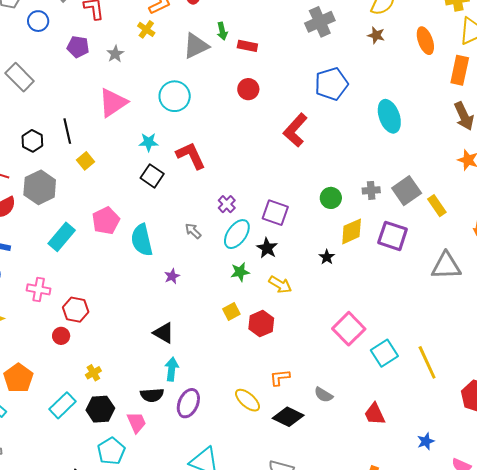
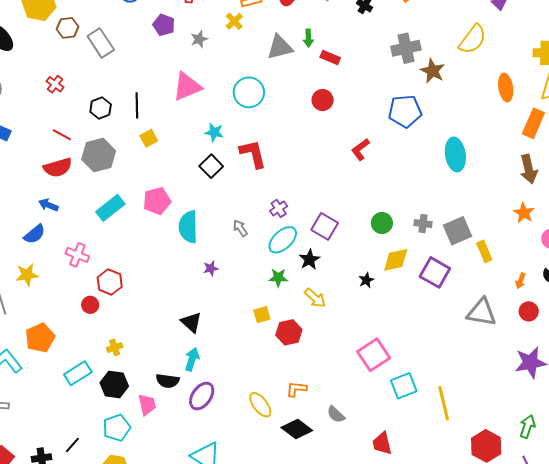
brown star: (376, 35) -> (433, 71), moved, size x1.4
red L-shape: (295, 130) -> (360, 150), size x0.7

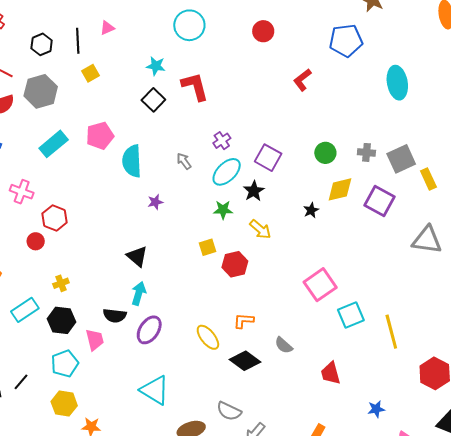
pink triangle: (187, 86) -> (107, 28), moved, size x0.5

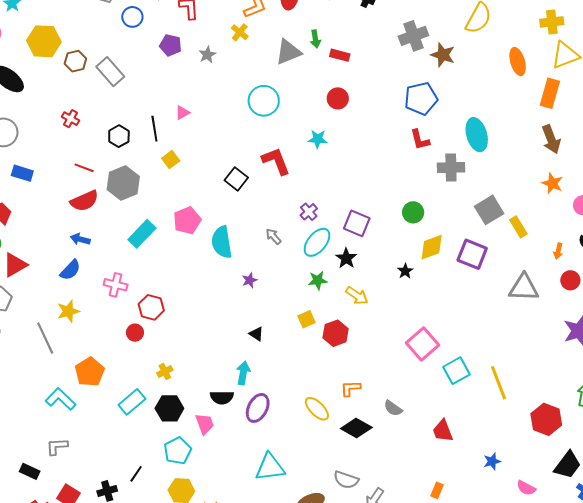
cyan star: (156, 66) -> (318, 139), moved
red L-shape: (302, 80) -> (420, 140), moved, turned -60
gray cross: (366, 152) -> (451, 168), moved, size x1.5
black triangle: (137, 256) -> (256, 334), moved, size x0.7
cyan triangle: (155, 390) -> (270, 467), turned -32

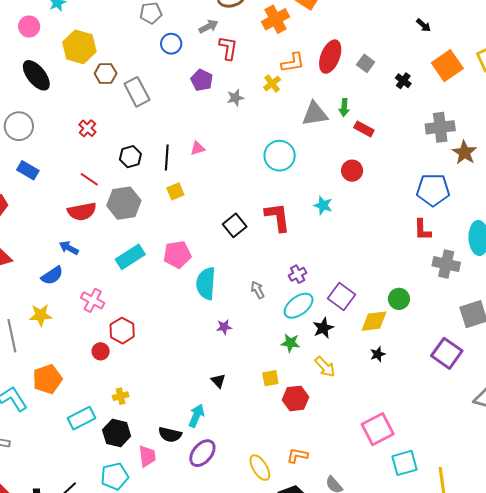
yellow diamond: (432, 247) -> (374, 321), moved

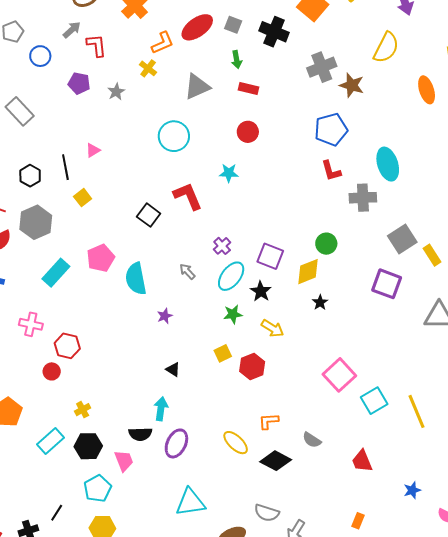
red ellipse: (330, 57) -> (197, 27), turned 48
black cross: (403, 81) -> (274, 32), size x1.8
green arrow: (344, 107) -> (237, 60), moved

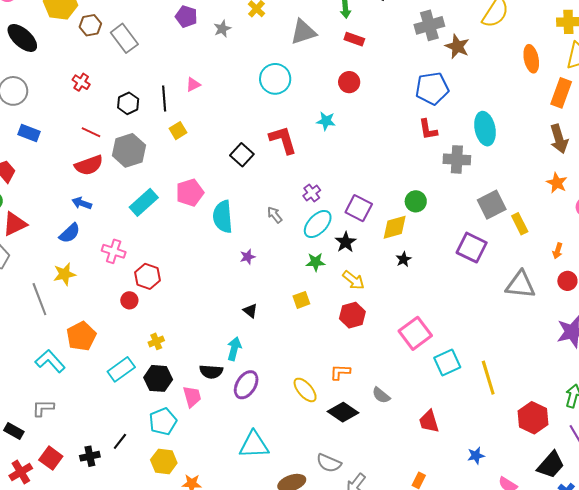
red hexagon: (252, 367) -> (352, 315), moved

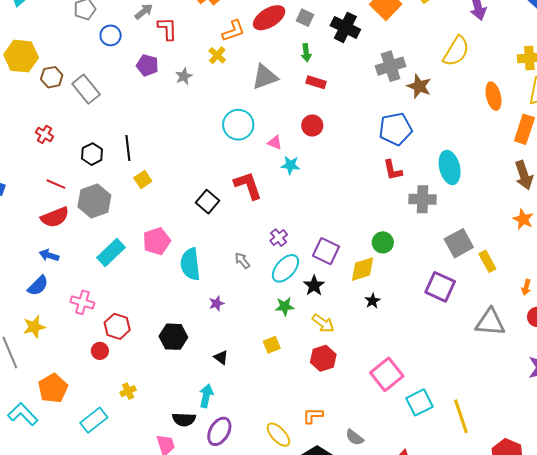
pink triangle: (193, 85) -> (275, 143), moved, turned 49
black hexagon: (158, 378) -> (173, 337), moved

